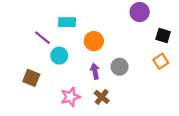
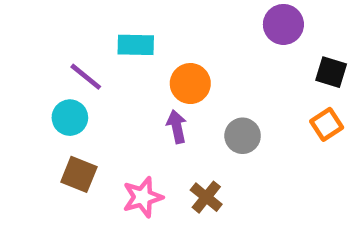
cyan circle: (59, 56) -> (70, 118), moved
purple arrow: (95, 71) -> (177, 127), moved
brown square: (31, 78) -> (79, 174), moved

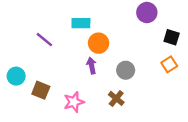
cyan rectangle: (136, 45) -> (81, 23), moved
cyan circle: (70, 118) -> (16, 76), moved
brown cross: (206, 197) -> (116, 98), moved

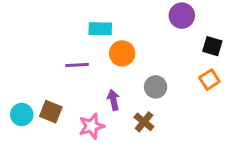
purple line: (44, 40) -> (77, 65), moved, turned -42
purple arrow: (91, 65) -> (113, 100), moved
cyan circle: (16, 76) -> (22, 115), moved

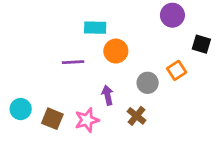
orange square: (209, 80) -> (177, 70), moved
brown square: (51, 112) -> (52, 119), moved

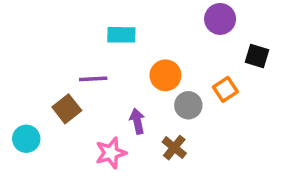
orange circle: (116, 51) -> (165, 75), moved
brown square: (52, 119) -> (67, 109), moved, turned 30

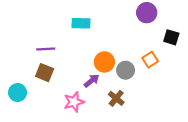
orange circle: (165, 75) -> (104, 62), moved
purple line: (93, 79) -> (46, 49), moved
brown square: (67, 109) -> (45, 73), turned -30
purple arrow: (137, 121) -> (91, 81), turned 63

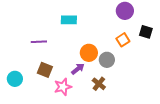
orange square: (150, 60) -> (123, 40), moved
brown square: (45, 73) -> (45, 70), moved

